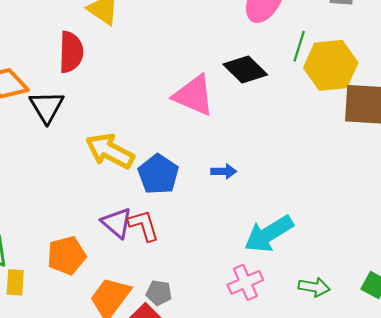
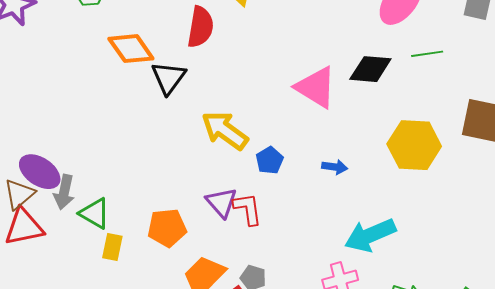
green line: (299, 46) -> (427, 54), turned 56
yellow hexagon: (331, 65) -> (414, 145), moved
black diamond: (245, 69) -> (370, 69), turned -48
blue pentagon: (158, 174) -> (269, 160), size x0.7

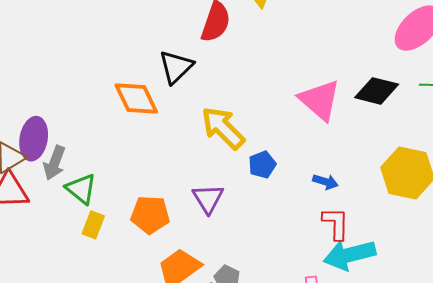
orange diamond: (131, 49) -> (136, 99), moved
purple ellipse: (40, 172) -> (34, 139), turned 57
red L-shape: (248, 209) -> (336, 224), moved

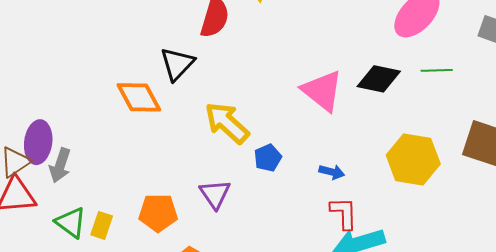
green triangle: (81, 189) -> (71, 223), moved

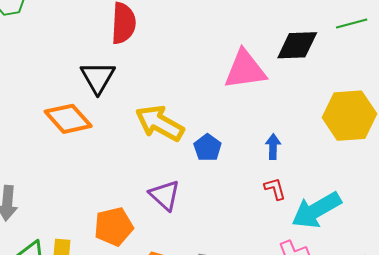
pink triangle: (322, 91) -> (245, 70), turned -33
blue arrow: (332, 172) -> (273, 147), turned -90
red L-shape: (344, 213) -> (275, 189), moved, size x0.7

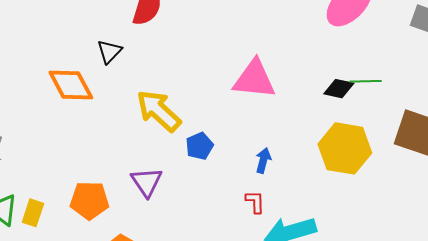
green line: (352, 23) -> (366, 81), moved
black diamond: (297, 45) -> (339, 89), moved, size x0.7
black triangle: (98, 77) -> (109, 52), size x0.7

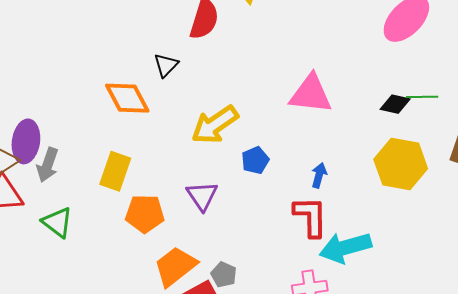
yellow arrow: (159, 111) -> (215, 125), turned -78
red L-shape: (255, 202) -> (310, 217), size x1.8
yellow rectangle: (33, 213) -> (115, 171), moved, size x1.4

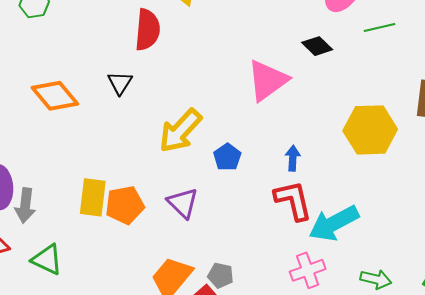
pink triangle: (311, 94) -> (267, 80), turned -30
green line: (422, 97) -> (380, 27), moved
orange diamond: (127, 98) -> (55, 96), moved
black diamond: (395, 104) -> (317, 46), moved, turned 44
orange pentagon: (145, 214) -> (125, 205), moved

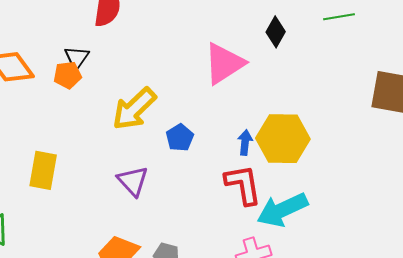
black diamond: (317, 46) -> (276, 32), turned 72
yellow hexagon: (370, 130) -> (283, 139), moved
orange pentagon: (125, 205) -> (67, 75), moved, size x0.7

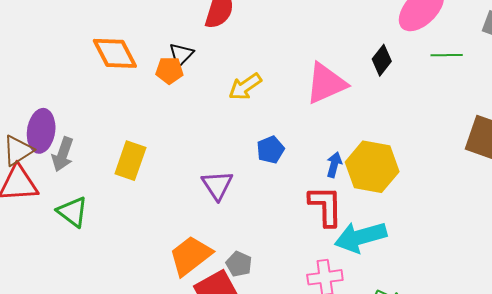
yellow arrow: (134, 109) -> (245, 87), moved, size x0.7

